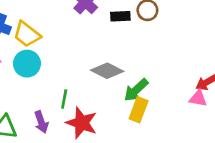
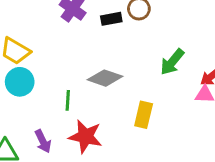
green arrow: (136, 90) -> (172, 62), moved
green line: (64, 99) -> (68, 100), moved

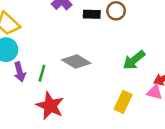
yellow rectangle: (144, 115) -> (123, 102), moved
purple arrow: (43, 141) -> (20, 72), moved

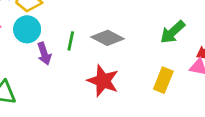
green line: (42, 73) -> (71, 41), moved
red star: (50, 106) -> (103, 81), moved

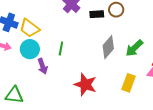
gray diamond: (107, 38) -> (108, 47), moved, turned -75
green line: (71, 41) -> (61, 49), moved

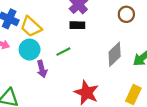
black rectangle: (97, 14) -> (77, 25), moved
green line: (61, 49) -> (63, 52), turned 48

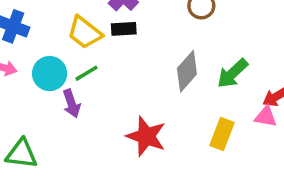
yellow trapezoid: (31, 27) -> (85, 33), moved
green line: (63, 52) -> (86, 73), moved

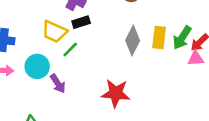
green line: (86, 73) -> (70, 50), moved
green arrow: (232, 73) -> (182, 38), moved
yellow rectangle: (222, 134) -> (159, 38), moved

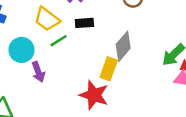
black rectangle: (81, 22) -> (84, 23), moved
yellow rectangle: (159, 38) -> (109, 69), moved

